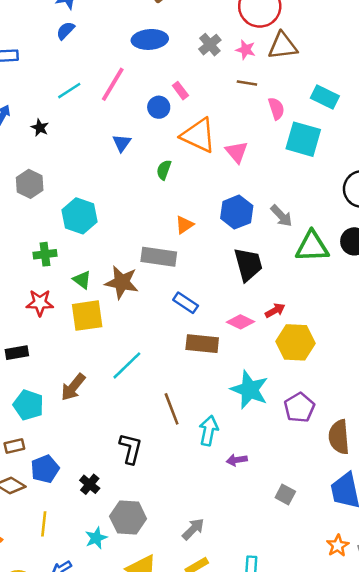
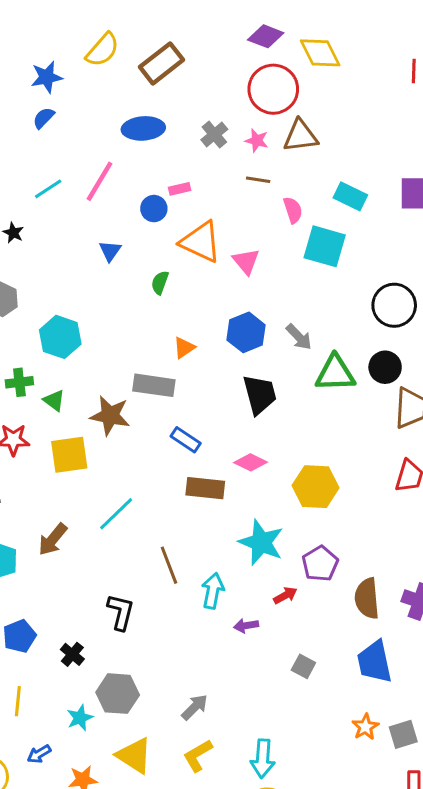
pink rectangle: (180, 91) -> (180, 189), turned -66
green triangle: (82, 280) -> (54, 400), moved
red arrow: (275, 310) -> (285, 595), moved

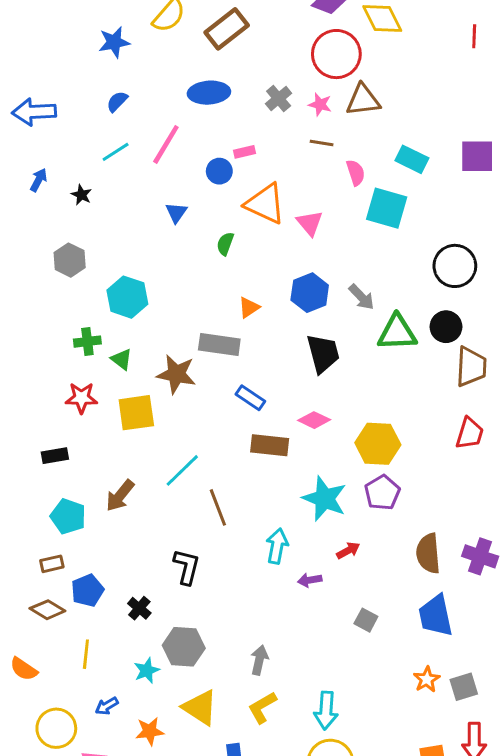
blue semicircle: (44, 118) -> (117, 101), moved
purple pentagon: (320, 564) -> (382, 493), moved
brown line: (169, 565) -> (218, 507), moved
gray arrow: (195, 707) -> (259, 660), turned -32

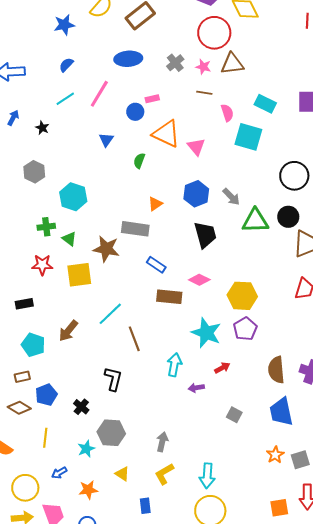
yellow triangle: (200, 708) -> (122, 474), size x0.6

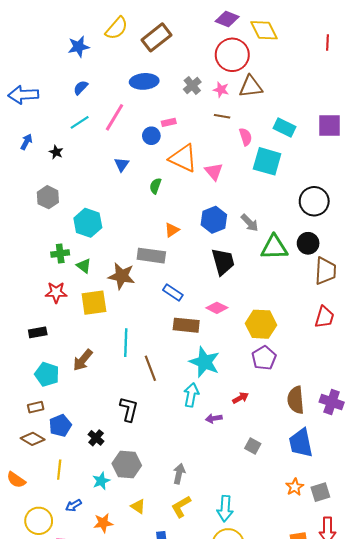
cyan line: (110, 314) -> (126, 343), turned -44
cyan star: (206, 333) -> (205, 362), moved

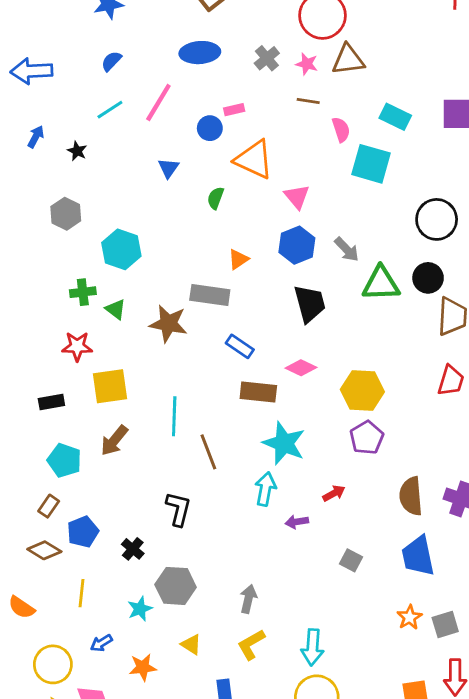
pink triangle: (214, 172) -> (297, 197), moved
yellow square: (94, 303) -> (110, 386), moved
brown rectangle: (36, 407) -> (49, 506), turned -42

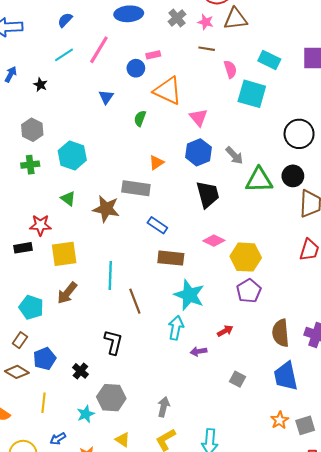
green cross: (83, 292) -> (30, 165), moved
pink diamond: (301, 368) -> (214, 241), moved
black rectangle: (51, 402) -> (23, 248), moved

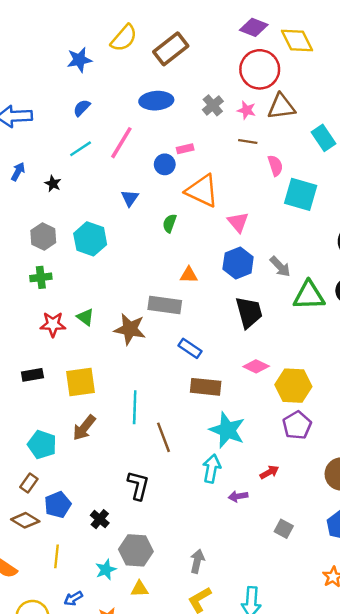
cyan rectangle: (269, 60) -> (323, 138), moved, turned 30
cyan hexagon: (72, 155) -> (90, 239), moved
orange triangle: (156, 163) -> (189, 275), turned 35
red star: (40, 225) -> (53, 324), moved
yellow triangle: (123, 440) -> (139, 589), moved, turned -35

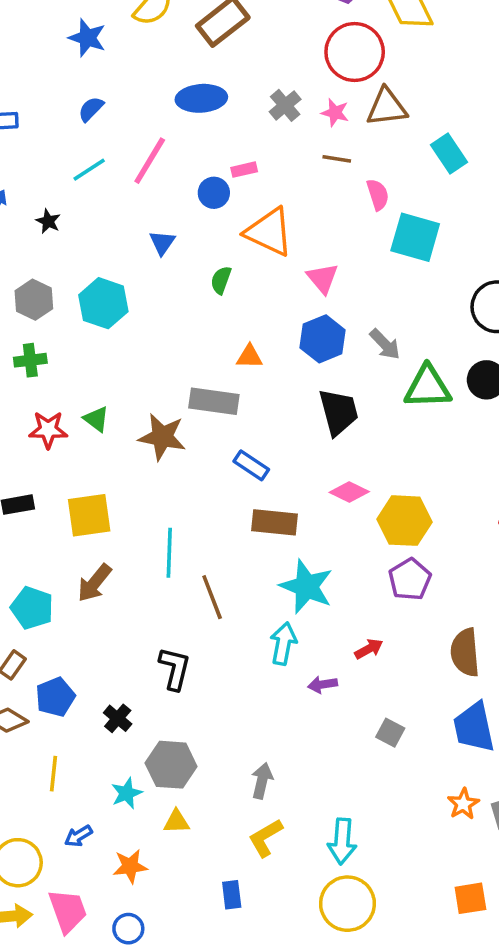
blue star: (79, 60) -> (87, 38), turned 30

